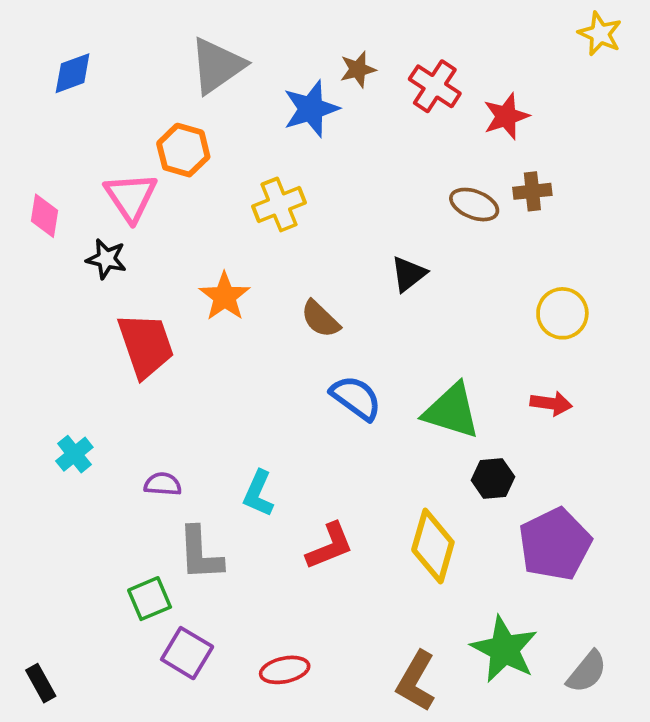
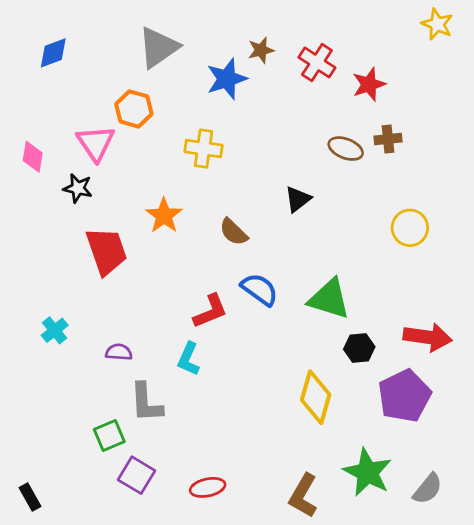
yellow cross: (279, 205) -> (204, 149), turned 30
red arrow: (551, 403) -> (428, 337), moved, size x1.6
red L-shape: (330, 546) -> (210, 311), moved

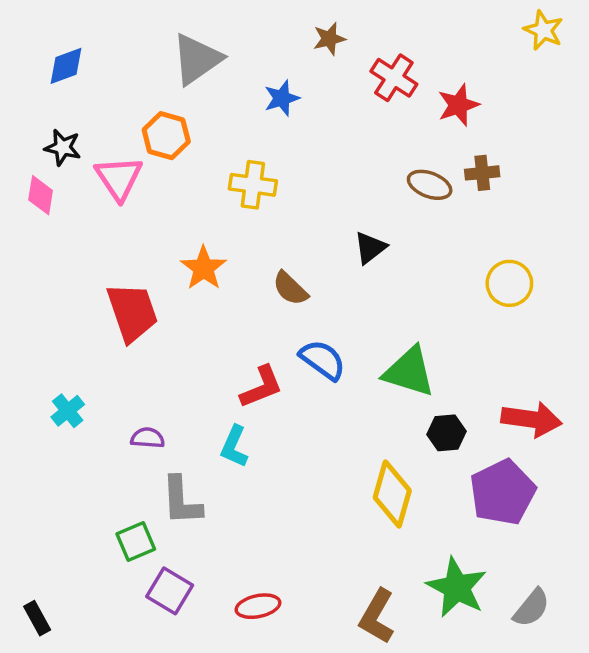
brown star: (261, 50) -> (329, 39), moved
blue star: (227, 79) -> (282, 98), size x0.7
black star: (78, 188) -> (63, 147), moved

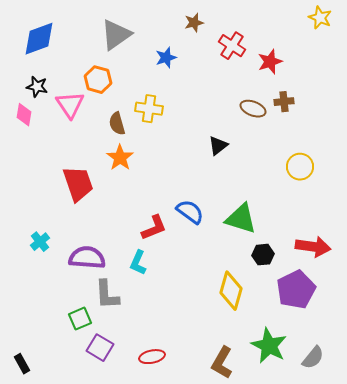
blue diamond: (66, 66) -> (39, 39), size x1.5
brown semicircle: (290, 288) -> (117, 124), moved, turned 30
purple semicircle: (148, 438) -> (87, 258), size x1.8

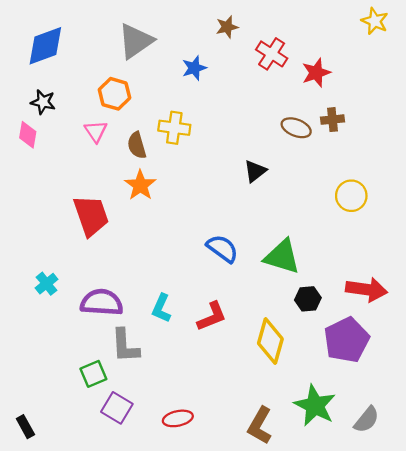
pink triangle: (70, 105) -> (96, 131), moved, size x0.7
red L-shape: (154, 228) -> (212, 316), moved

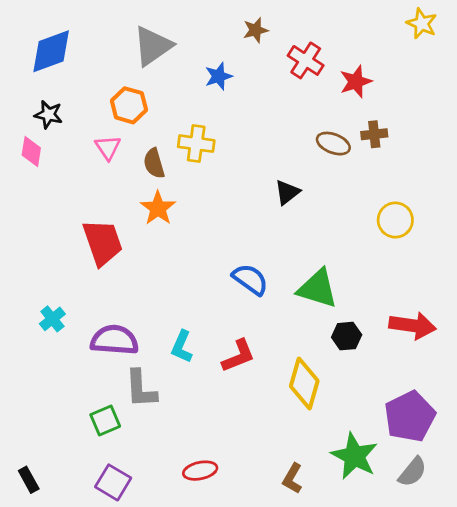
purple pentagon: (347, 340) -> (410, 417), moved
purple square: (117, 408) -> (113, 482), moved
brown L-shape: (260, 425) -> (292, 478), size x0.7

